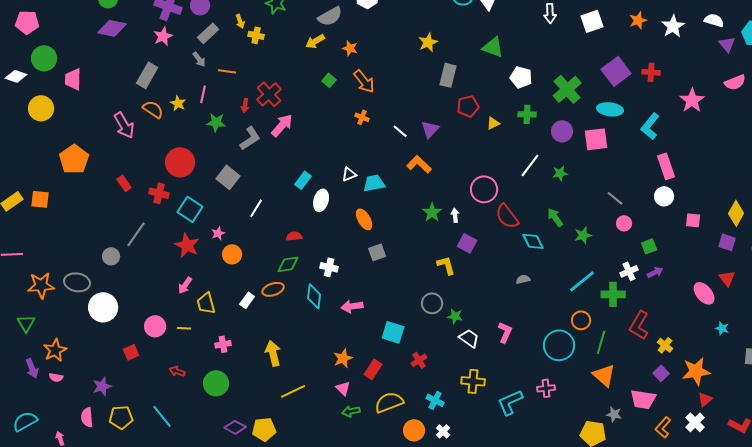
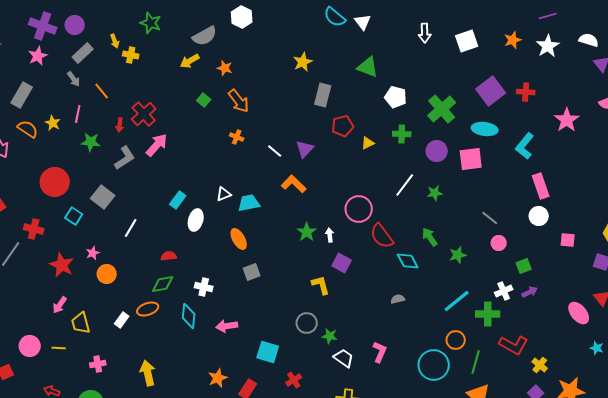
orange line: (227, 71) -> (102, 91), turned 42
red cross: (159, 193) -> (34, 229), moved
cyan square: (190, 209) -> (74, 216), moved, size x0.7
red L-shape: (639, 325) -> (514, 345), turned -92

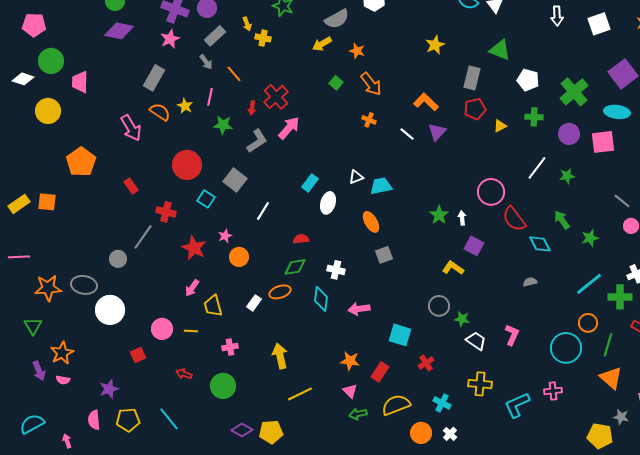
gray rectangle: (323, 95) -> (472, 78), moved
orange L-shape: (294, 184) -> (426, 102), moved
yellow L-shape: (321, 285) -> (453, 268), turned -40
orange star: (218, 378) -> (350, 361), turned 30

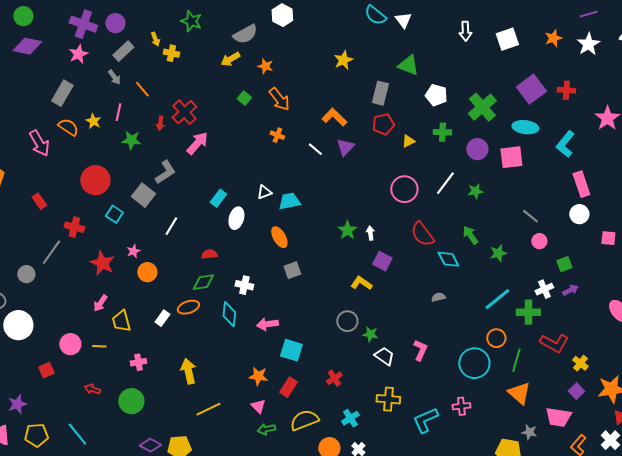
gray L-shape: (257, 141) -> (165, 172), moved
pink circle: (491, 192) -> (404, 189), moved
cyan square: (400, 335) -> (291, 350), moved
cyan cross: (442, 403) -> (350, 418), turned 30

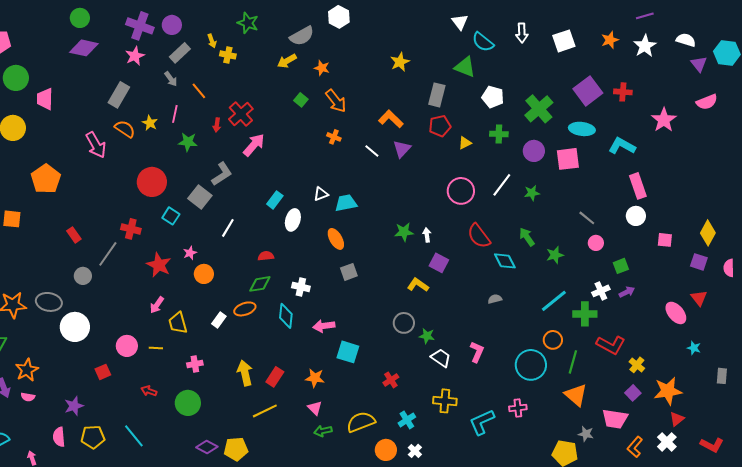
cyan semicircle: (375, 15) -> (483, 42), moved
cyan L-shape: (565, 144) -> (622, 146), turned 80
red rectangle: (39, 201) -> (74, 235), moved
green star: (347, 230) -> (404, 232), turned 30
red rectangle: (288, 387) -> (275, 377), moved

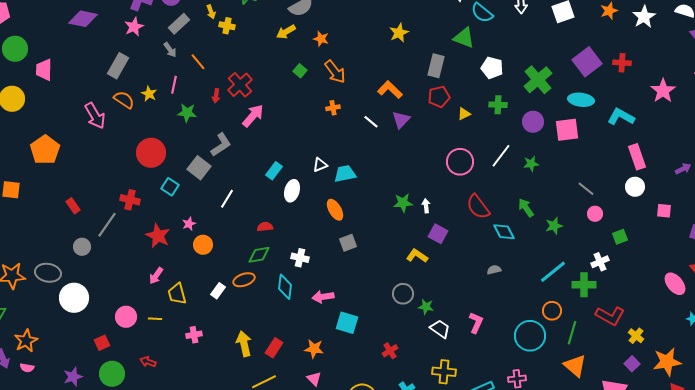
orange cross: (334, 137) -> (333, 108), turned -32
purple arrow: (627, 292) -> (683, 169), moved
green circle: (188, 403) -> (112, 374), moved

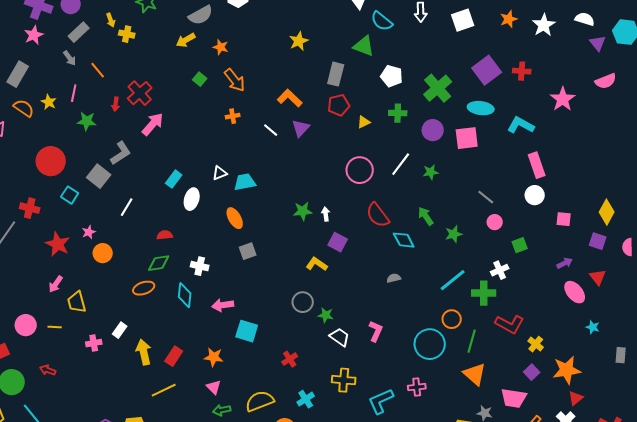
purple arrow: (683, 169) -> (565, 263), moved
white rectangle: (218, 291) -> (120, 330), moved

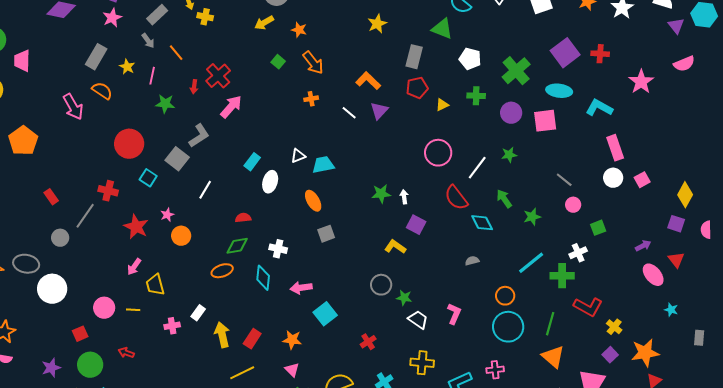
yellow star: (49, 102) -> (127, 67), moved
white line: (401, 164) -> (477, 168), moved
pink square: (564, 219) -> (642, 180), moved, turned -35
orange circle: (452, 319) -> (505, 296), moved
cyan square: (247, 331) -> (325, 314), turned 35

